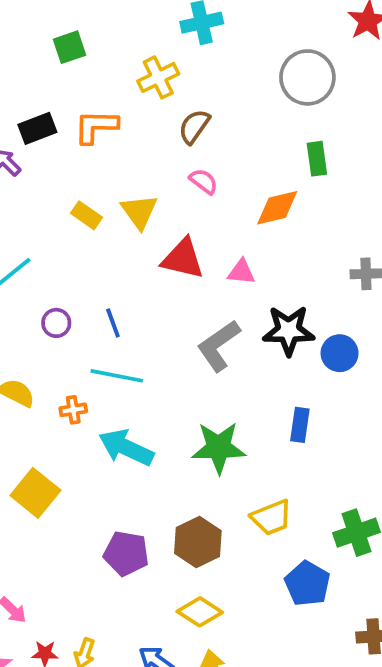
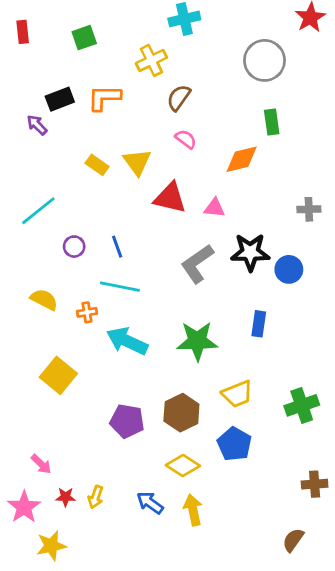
blue pentagon: (307, 584) -> (234, 444), moved

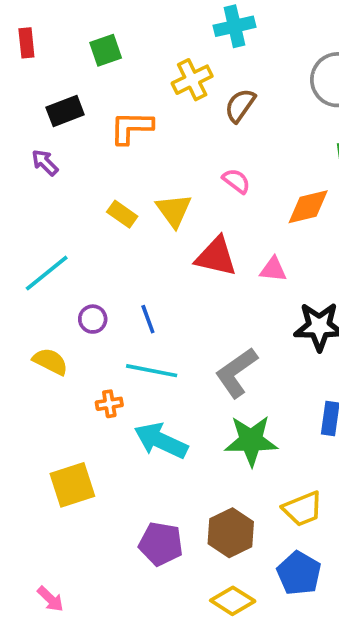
brown semicircle: (179, 98) -> (240, 105), moved
black rectangle: (60, 99) -> (65, 111), moved
gray L-shape: (197, 264) -> (236, 373), moved
yellow semicircle: (44, 299) -> (50, 361), moved
yellow square: (58, 375) -> (72, 485), turned 33

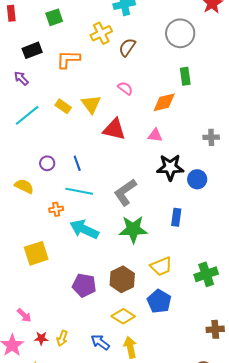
pink triangle: (273, 269) -> (155, 135), moved
cyan line: (47, 273) -> (27, 115), moved

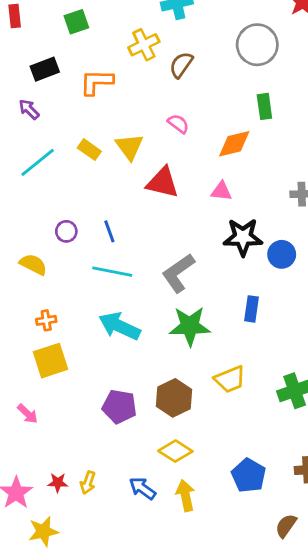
orange cross: (56, 209) -> (46, 320), moved
blue pentagon: (159, 301) -> (249, 475), moved
pink arrow: (24, 315) -> (28, 414), moved

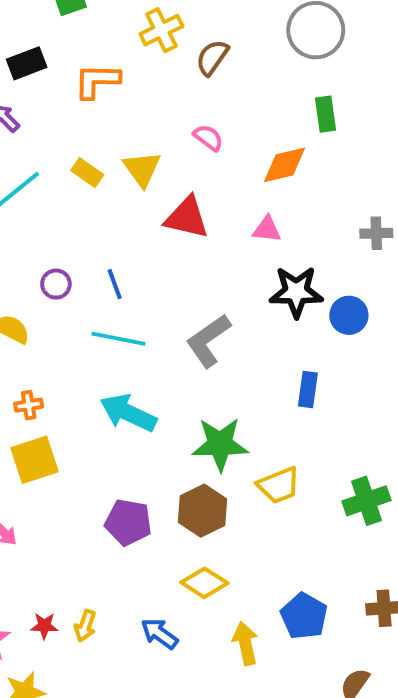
green star: (190, 326) -> (220, 444), moved
yellow arrow: (185, 496) -> (245, 643), moved

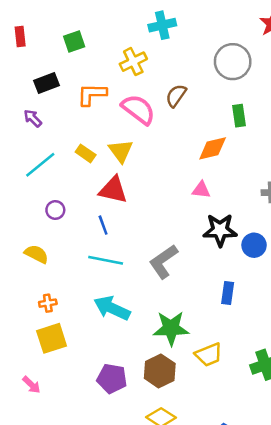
brown semicircle: (212, 57) -> (176, 96), moved
pink semicircle: (208, 138) -> (138, 109), moved, size x1.8
red triangle: (187, 218) -> (113, 190), moved
purple circle: (56, 284) -> (55, 210), moved

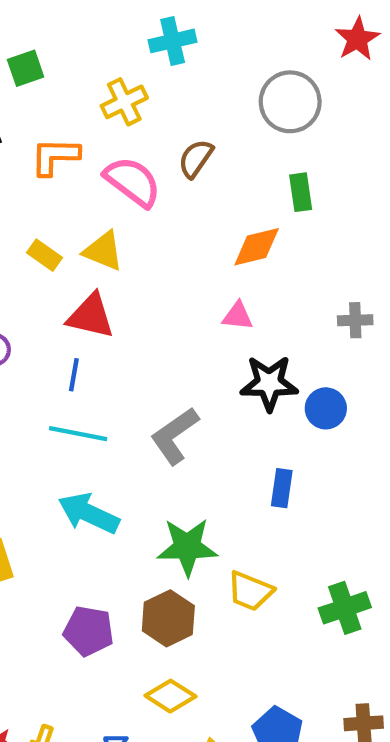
yellow triangle: (121, 151) -> (103, 251), turned -32
blue line: (103, 225) -> (74, 375), turned 30
yellow trapezoid: (209, 355) -> (250, 591), turned 44

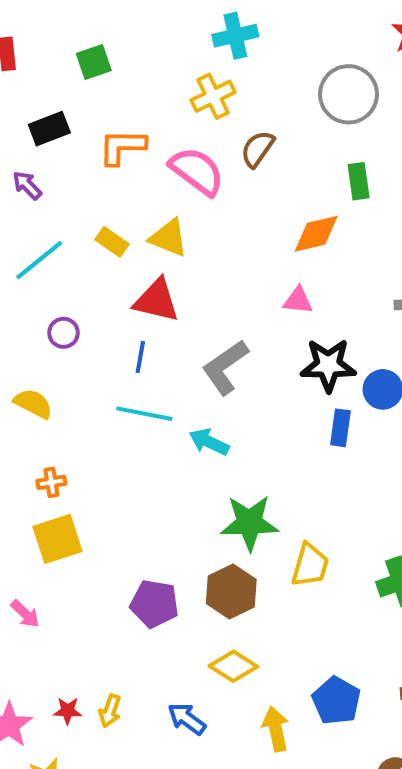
yellow cross: (124, 102) -> (213, 96), moved
gray L-shape: (175, 436) -> (225, 367), moved
blue rectangle: (282, 488) -> (340, 428), moved
cyan arrow: (89, 513) -> (209, 442), moved, size x0.7
yellow trapezoid: (250, 591) -> (310, 565), turned -96

